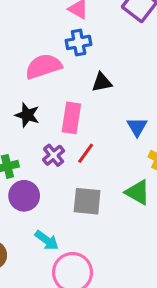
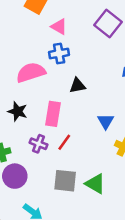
purple cross: (54, 155) -> (39, 144), turned -30
green triangle: (138, 192) -> (95, 184), moved

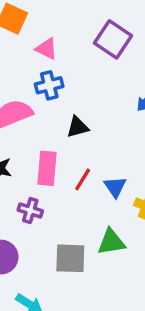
blue triangle: (106, 121) -> (115, 187), moved
red line: (64, 142) -> (83, 179), moved
green triangle: (95, 184) -> (111, 242), moved, turned -35

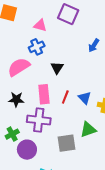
pink triangle: (46, 49) -> (40, 25), moved
black triangle: (78, 127) -> (57, 68), turned -32
purple cross: (30, 210) -> (39, 120), size x1.6

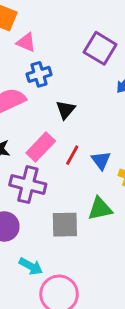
purple square: (68, 14) -> (100, 48), moved
pink triangle: (40, 25) -> (26, 42), moved
pink rectangle: (44, 94) -> (41, 147), turned 42

